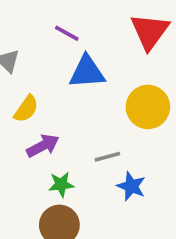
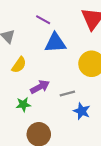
purple arrow: (43, 146) -> (40, 87), moved
green star: (61, 184) -> (23, 105), moved

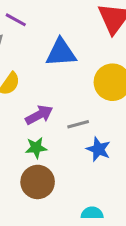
purple line: (43, 20) -> (16, 20), moved
green star: (23, 105) -> (36, 148), moved

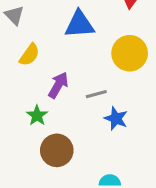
purple arrow: (39, 115) -> (58, 85), turned -32
green star: (36, 148) -> (37, 115), moved, turned -30

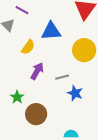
yellow semicircle: (29, 55) -> (28, 47), moved
green star: (37, 115) -> (17, 97), moved

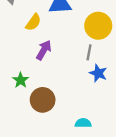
gray line: (62, 77) -> (89, 52), moved, turned -64
blue star: (75, 93) -> (98, 73), moved

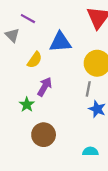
green star: (21, 80) -> (27, 105), moved
cyan semicircle: (83, 123) -> (90, 151), moved

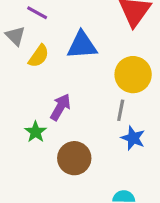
yellow semicircle: (35, 60) -> (39, 56), moved
brown circle: (44, 135) -> (74, 158), moved

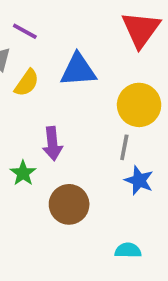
purple arrow: (60, 107) -> (52, 144), turned 144

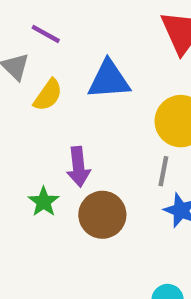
brown circle: (69, 204) -> (102, 215), moved

